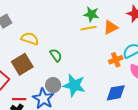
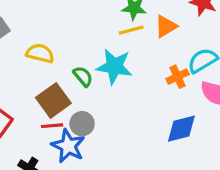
brown square: (22, 64) -> (53, 100), moved
cyan star: (74, 85) -> (114, 66), moved
red line: (19, 99) -> (52, 126), moved

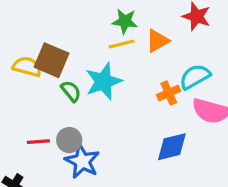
cyan star: (114, 66) -> (104, 81), turned -30
brown square: (53, 100) -> (51, 60), moved, turned -32
blue star: (68, 146) -> (82, 161), moved

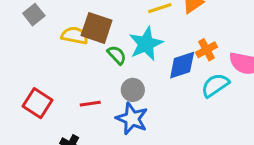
cyan semicircle: (195, 77) -> (215, 85), moved
gray circle: (69, 140) -> (133, 90), moved
blue diamond: (172, 147) -> (182, 65), moved

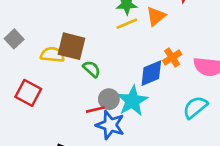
cyan star: (146, 44) -> (132, 101), moved
cyan semicircle: (215, 85) -> (195, 107), moved
red square: (37, 103) -> (28, 93), moved
red line: (90, 104) -> (95, 110), moved

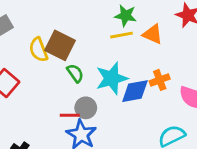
orange triangle: (156, 16) -> (153, 34), turned 50
yellow semicircle: (52, 55) -> (38, 50), turned -130
cyan star: (132, 101) -> (112, 78), moved

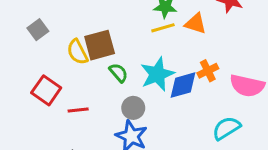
brown square: (60, 45) -> (100, 45), turned -36
red line: (70, 115) -> (78, 110), moved

